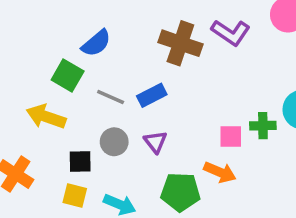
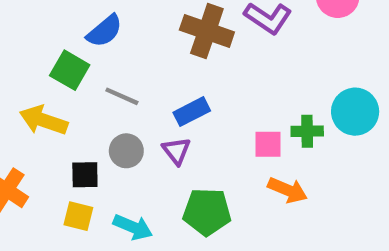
blue rectangle: (152, 95) -> (192, 112), moved
orange arrow: (220, 172) -> (288, 190), moved

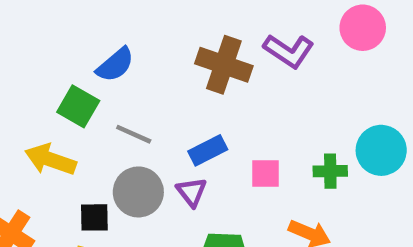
pink square: (268, 144) -> (266, 173), moved
gray circle: (126, 151) -> (138, 192), size x1.4

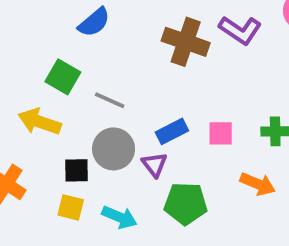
blue semicircle: (115, 65) -> (94, 22), moved
blue rectangle: (208, 150) -> (172, 131), moved
purple triangle: (192, 192) -> (154, 165), moved

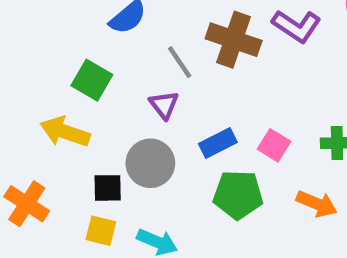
gray line: (110, 100) -> (180, 62), moved, turned 32
pink square: (221, 133) -> (274, 145), turned 32
purple triangle: (154, 165) -> (164, 105), moved
green pentagon: (186, 203) -> (238, 195), moved

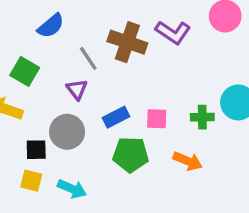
pink square: (274, 145) -> (157, 119), turned -30

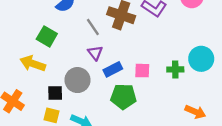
purple triangle: (77, 89) -> (95, 53), moved
orange arrow: (188, 161) -> (195, 112), moved

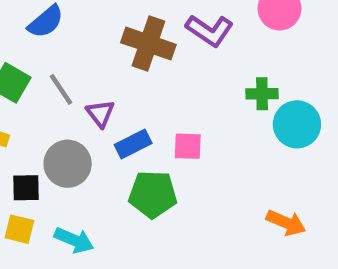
gray line: (93, 27) -> (61, 89), moved
green cross: (175, 69) -> (262, 94), moved

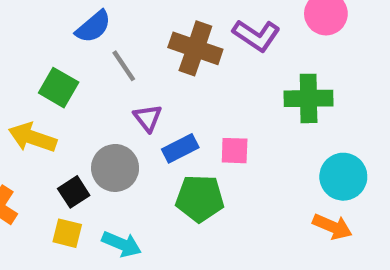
gray line: (61, 89) -> (124, 66), moved
green cross: (262, 94) -> (309, 98), size x1.5
cyan circle: (297, 124) -> (343, 177), moved
black square: (26, 188) -> (74, 192), turned -32

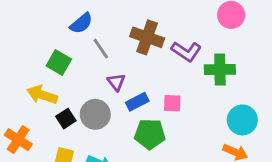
purple L-shape: (256, 35) -> (186, 51), moved
black square: (74, 192) -> (66, 119), moved

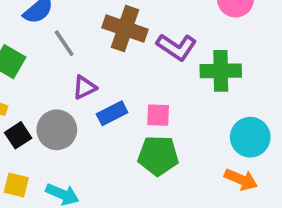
purple triangle: (116, 82) -> (84, 87), turned 42
green pentagon: (150, 134) -> (158, 156), moved

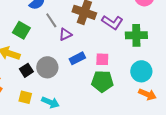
purple triangle: (84, 87) -> (65, 34), moved
cyan circle: (250, 137) -> (141, 71), moved

